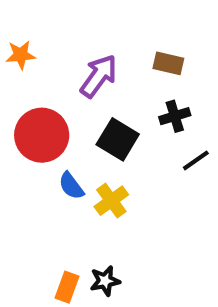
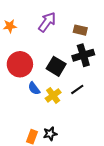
purple arrow: (99, 76) -> (47, 22), moved
black cross: (175, 116) -> (83, 55), size x1.5
black line: (196, 160) -> (77, 89), moved

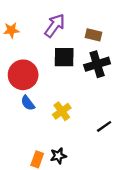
black square: (56, 66) -> (64, 57), moved, turned -30
blue semicircle: (34, 88) -> (28, 103), moved
black line: (77, 89) -> (104, 126), moved

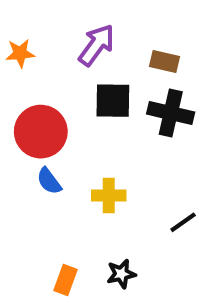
black cross: (97, 64) -> (171, 113), turned 30
yellow cross: (62, 111) -> (109, 195), turned 36
black star: (58, 156) -> (121, 274), moved

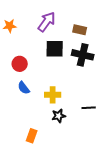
red circle: (41, 132) -> (20, 64), size x0.6
black line: (183, 222) -> (89, 108), turned 32
black star: (121, 274) -> (59, 116), moved

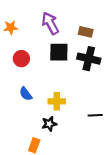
purple arrow: (47, 22) -> (50, 23), turned -65
red circle: (20, 64) -> (21, 59), moved
black star: (59, 116) -> (49, 124), moved

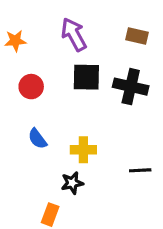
brown rectangle: (86, 32) -> (137, 36), moved

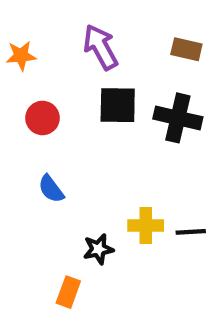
yellow cross: (83, 150) -> (146, 225), moved

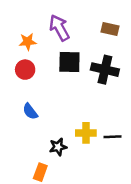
orange star: (21, 56) -> (28, 42), moved

